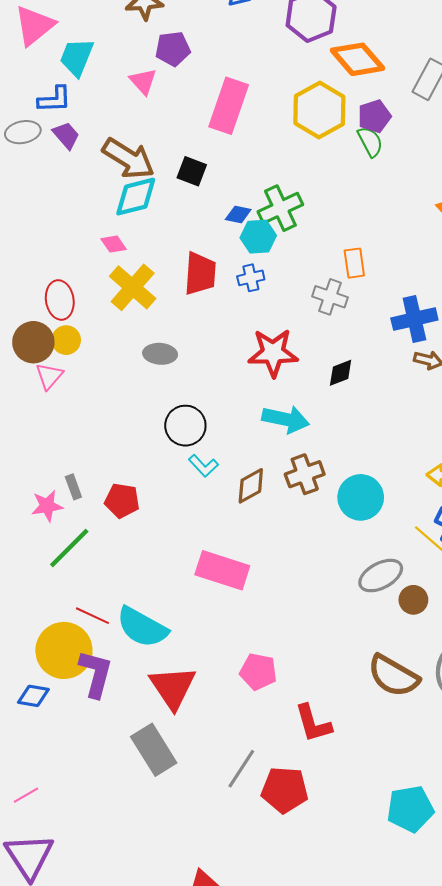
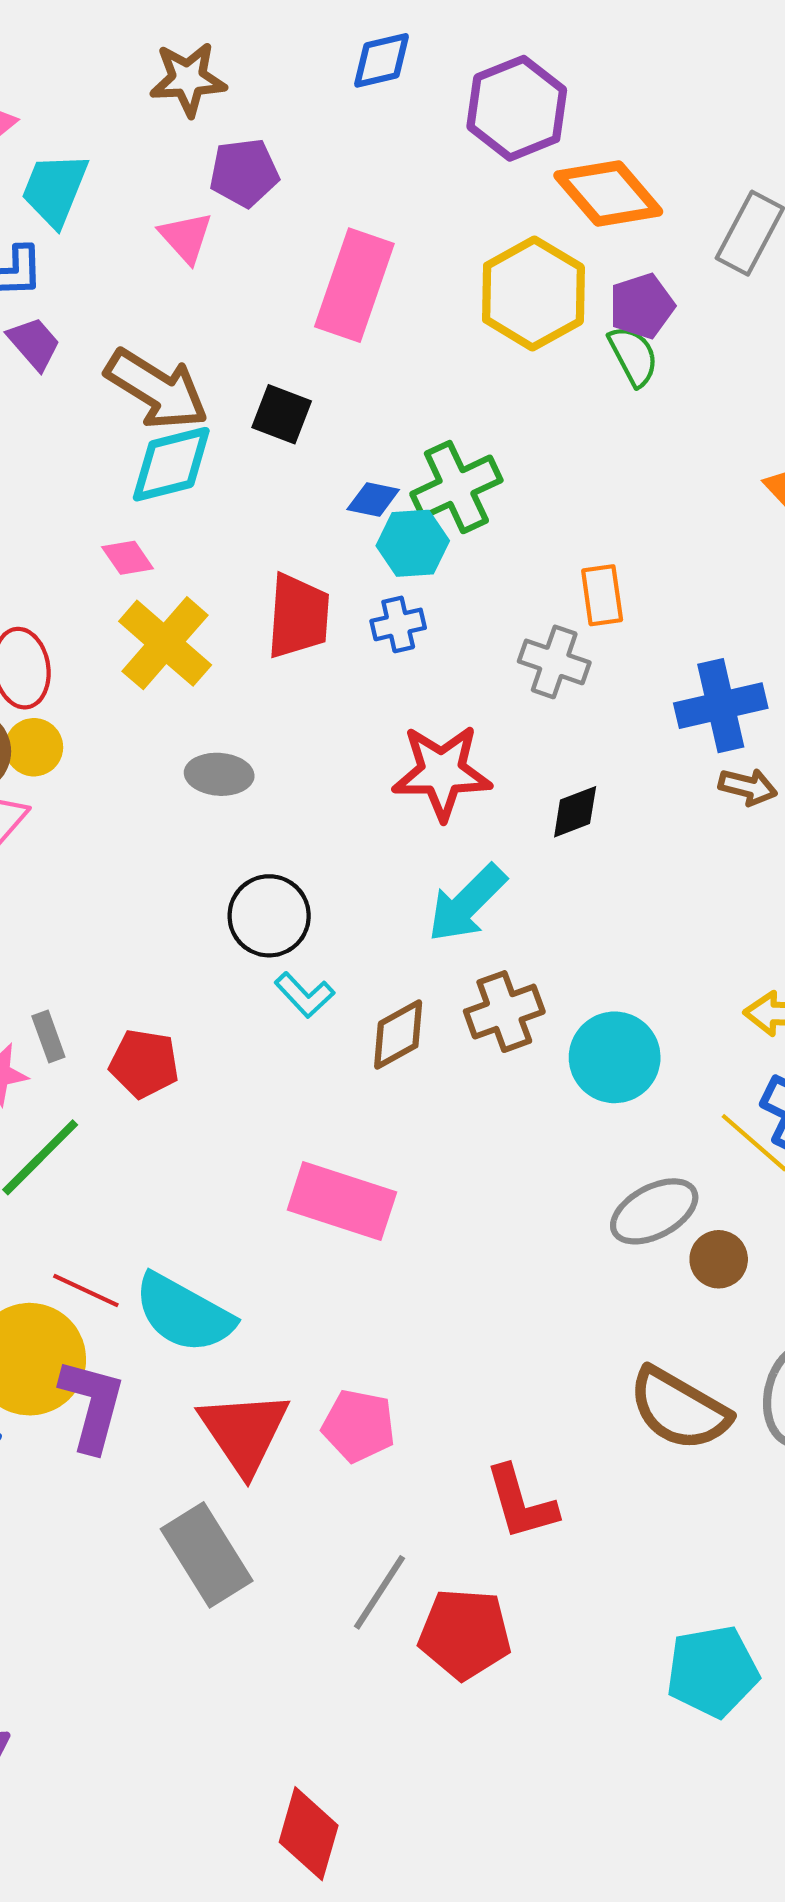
cyan arrow: (286, 419) -> (467, 903), turned 123
pink pentagon: (258, 672) -> (359, 1426), moved

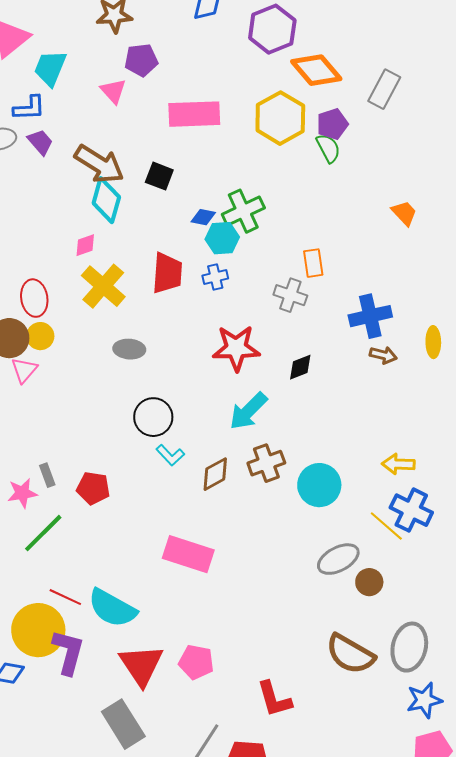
pink rectangle: (354, 285) -> (194, 114), turned 69
cyan diamond: (171, 464) -> (106, 200), turned -60
pink diamond: (128, 558) -> (85, 245), turned -75

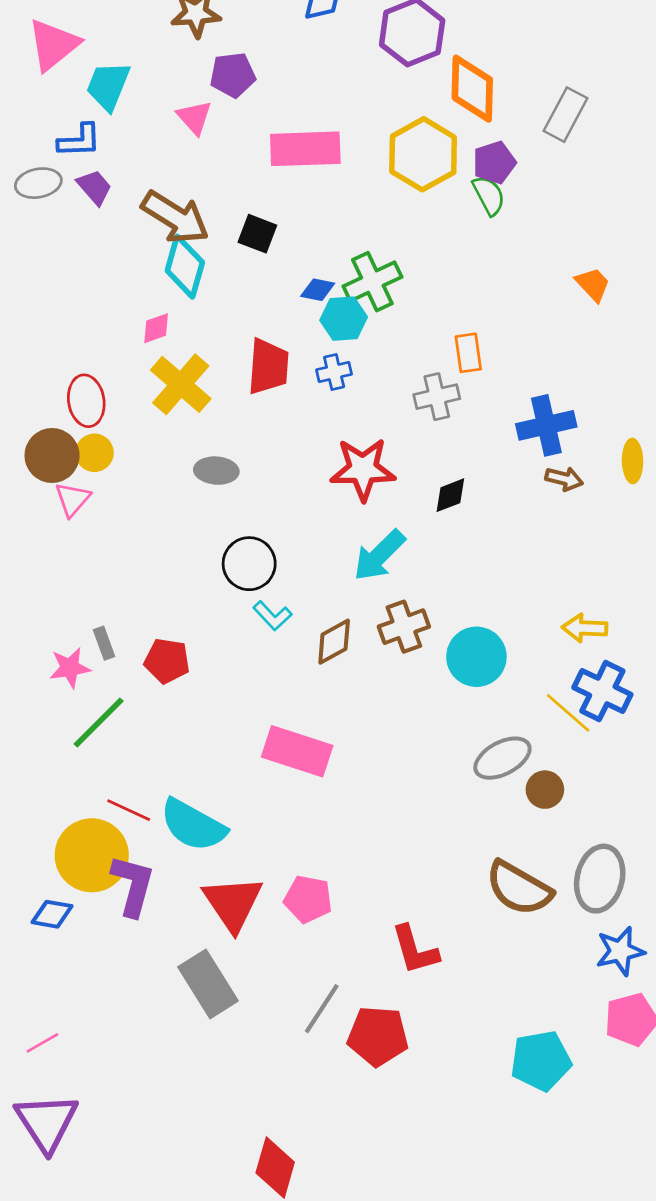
orange diamond: (316, 70) -> (472, 89), turned 42
gray cross: (290, 295) -> (437, 397), turned -32

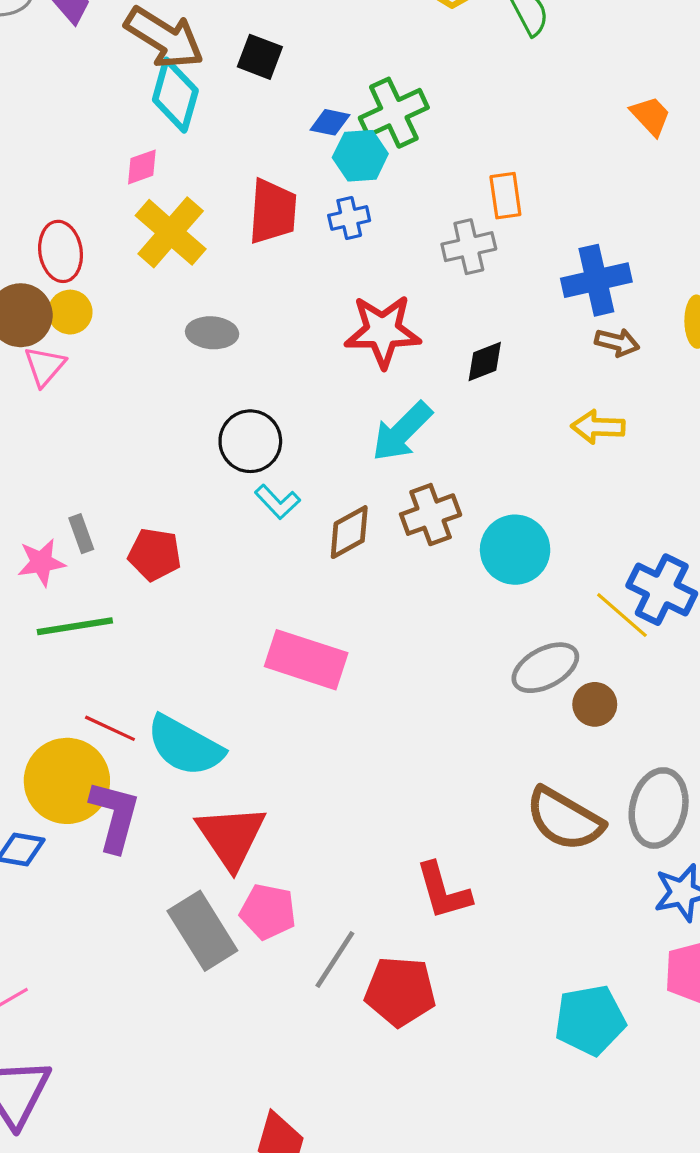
yellow arrow: (585, 628) -> (598, 427), moved
green line: (99, 722) -> (75, 626), turned 36
pink pentagon: (308, 899) -> (268, 912), moved

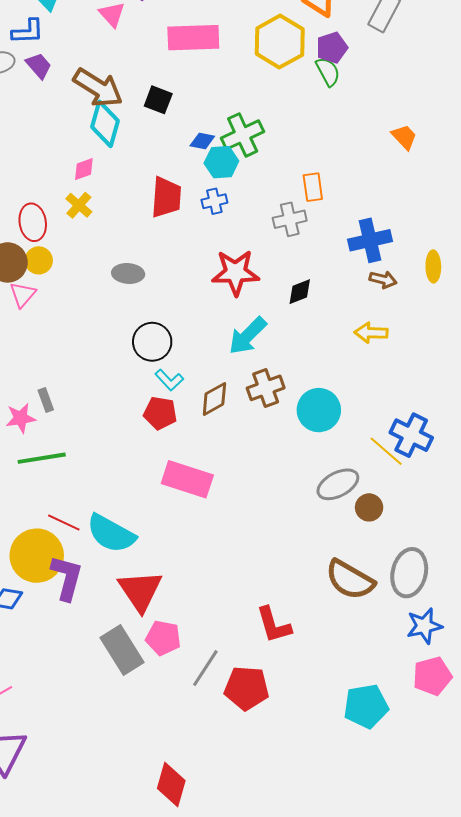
yellow cross: (171, 232) -> (79, 205), moved, size x0.6
red pentagon: (155, 554) -> (160, 413), moved

